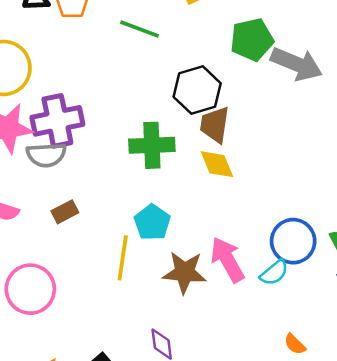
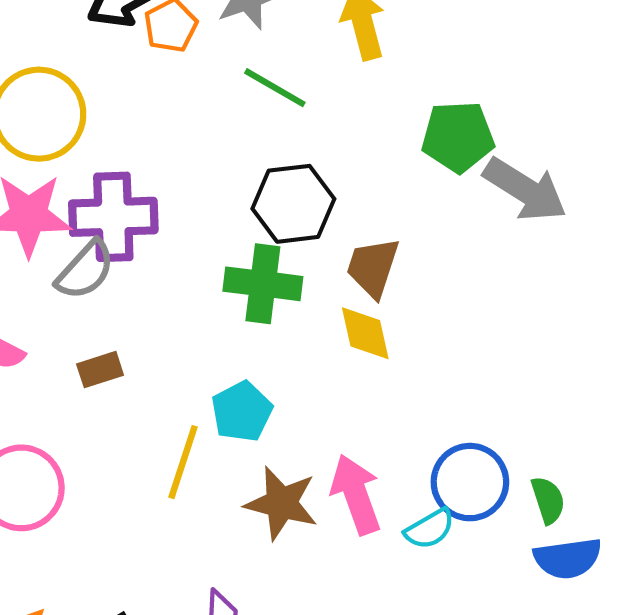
black hexagon: (197, 90) -> (293, 204), moved
gray semicircle: (46, 155) -> (85, 270), turned -54

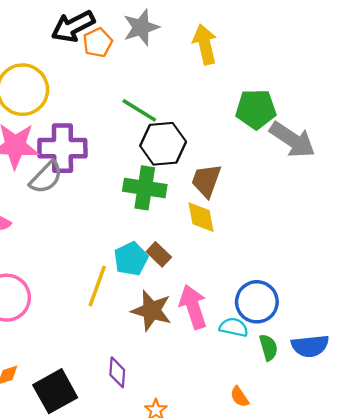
green line: (275, 88) -> (139, 110), moved
brown rectangle: (100, 370) -> (159, 254), moved, turned 60
green semicircle: (548, 500) -> (268, 347), moved
cyan semicircle: (430, 529) -> (234, 327), turned -140

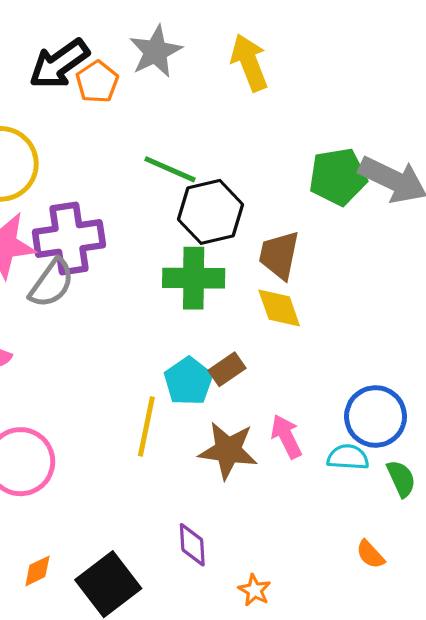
green pentagon: (256, 109) -> (338, 177), moved
brown rectangle: (159, 254) -> (227, 369), turned -70
pink arrow: (193, 307) -> (286, 437), size x0.7

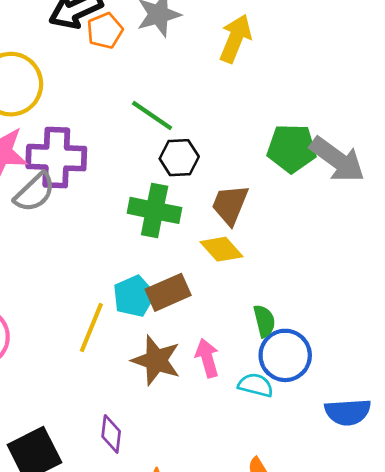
yellow arrow: (249, 63) -> (235, 39), turned 33
black hexagon: (210, 212) -> (179, 158), size x0.7
yellow diamond: (279, 308) -> (222, 249), turned -33
brown rectangle: (227, 369) -> (168, 292), size x1.4
green semicircle: (401, 479) -> (264, 321), moved

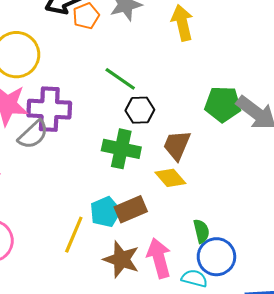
yellow arrow: (235, 39) -> (182, 23), turned -36
pink arrow: (207, 358) -> (159, 258), size x1.4

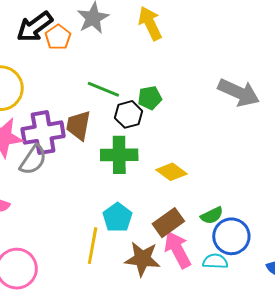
green pentagon: (223, 104) -> (150, 98), moved, size x0.7
brown trapezoid: (177, 145) -> (78, 125), moved
brown rectangle: (131, 209) -> (168, 223), moved
green semicircle: (201, 231) -> (212, 215), turned 90

